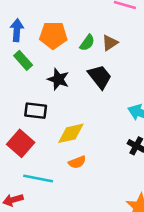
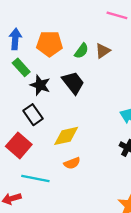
black trapezoid: (100, 77) -> (73, 83), moved
black star: (58, 79) -> (40, 85), moved
black rectangle: (36, 111) -> (33, 115), turned 48

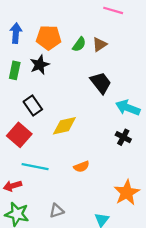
green rectangle: (21, 67) -> (15, 70), moved, turned 54
black trapezoid: (73, 83) -> (101, 83), moved
black star: (40, 85) -> (40, 65), moved, turned 30
orange semicircle: (72, 163) -> (81, 167), moved

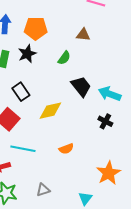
green semicircle: (79, 44) -> (64, 58), moved
brown triangle: (100, 44) -> (83, 35), turned 40
black trapezoid: (101, 83) -> (81, 86), moved

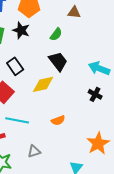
black star: (27, 54) -> (21, 30), turned -30
black trapezoid: (81, 86) -> (58, 61), moved
gray triangle: (43, 190) -> (34, 151), moved

